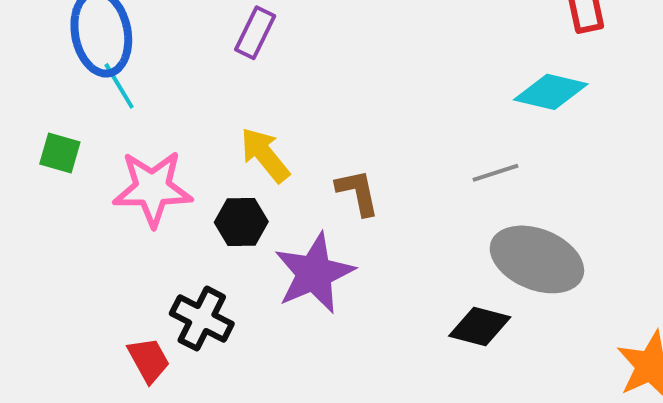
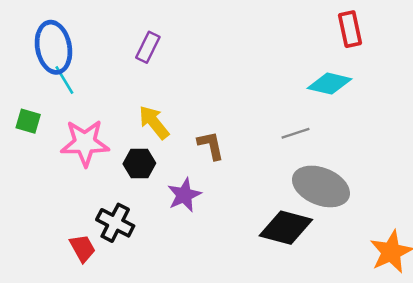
purple star: (314, 273) -> (184, 195), size x0.7
black diamond: (480, 326) -> (286, 228), size x1.4

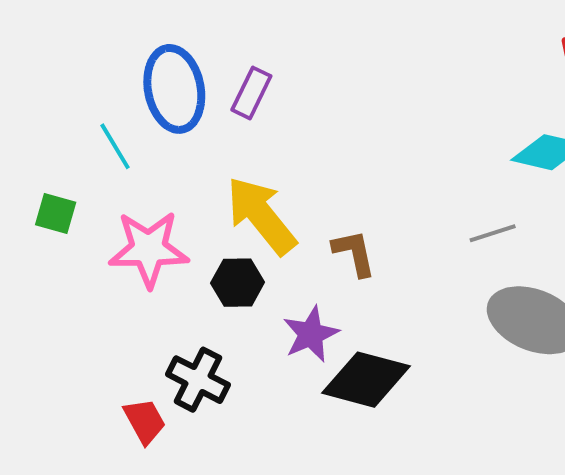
blue ellipse: (53, 47) -> (174, 89), moved
yellow arrow: (154, 122) -> (261, 215), size x1.4
black diamond: (286, 228) -> (366, 380), moved

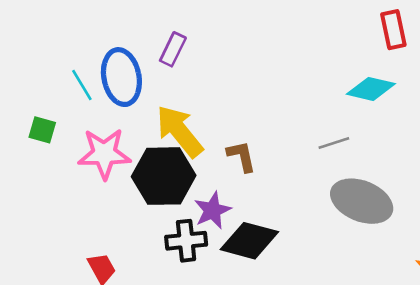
blue ellipse: (174, 89) -> (121, 77), moved
black hexagon: (238, 283) -> (164, 176), size x1.8
black cross: (198, 380) -> (186, 241), moved, turned -33

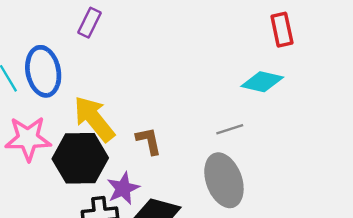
purple rectangle: (173, 49) -> (90, 23), moved
gray ellipse: (362, 201) -> (224, 180), moved, turned 48

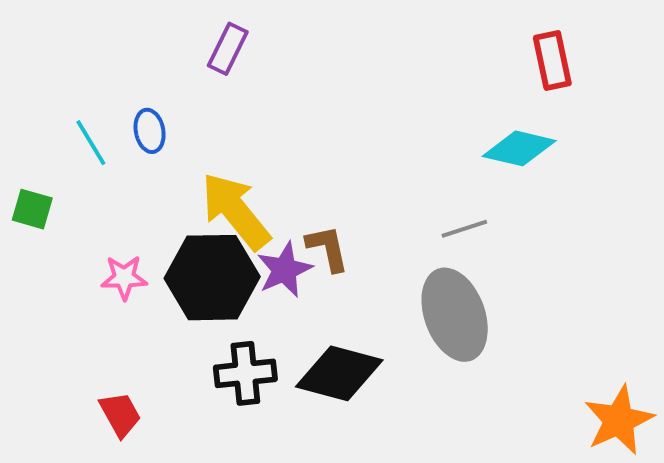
blue ellipse: (43, 71) -> (150, 131), size x0.5
pink star: (28, 139) -> (124, 278), moved, size x0.6
purple star: (123, 188) -> (284, 270), moved

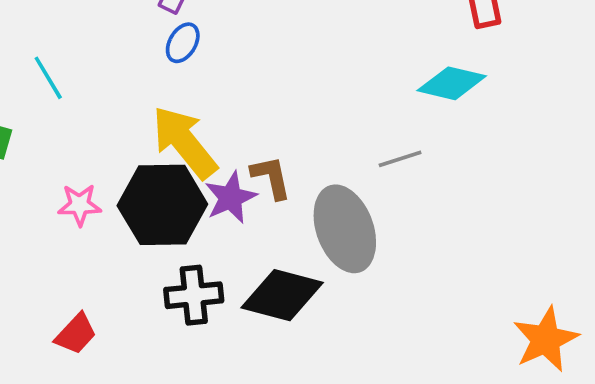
blue ellipse: (150, 131) -> (183, 43), moved, turned 42
gray ellipse: (455, 315) -> (345, 229), moved
red trapezoid: (120, 414) -> (76, 334), turned 72

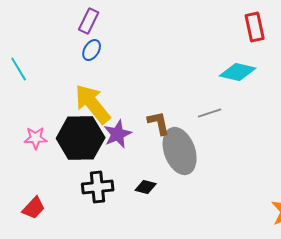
brown L-shape: (271, 177) -> (159, 123), moved
black diamond: (282, 295) -> (146, 187), size x0.5

